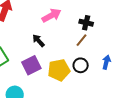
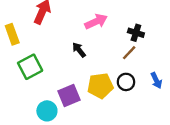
blue arrow: (106, 62) -> (156, 80), turned 136
purple square: (31, 65) -> (69, 95), moved

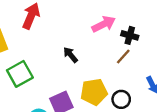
pink arrow: (96, 22) -> (104, 24), moved
black circle: (126, 82) -> (121, 99), moved

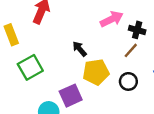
yellow pentagon: (94, 92) -> (96, 72), moved
black circle: (121, 99) -> (128, 81), moved

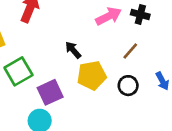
black cross: (137, 30) -> (140, 15), moved
purple square: (71, 96) -> (50, 92), moved

